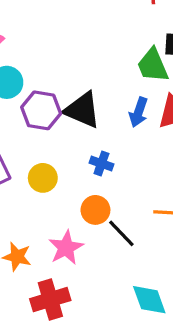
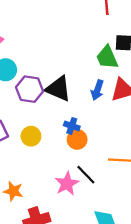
orange circle: (95, 210) -> (77, 139), moved
pink star: (66, 248) -> (67, 184), moved

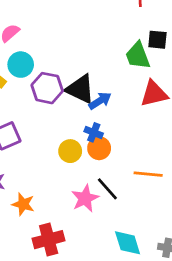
blue arrow: (97, 90) -> (100, 101), moved, turned -144
yellow circle: (31, 136) -> (70, 151), moved

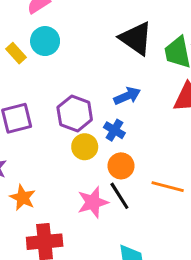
purple hexagon: (47, 88) -> (75, 114), moved
black triangle: (80, 89) -> (136, 38), moved
orange circle: (99, 148) -> (121, 166), moved

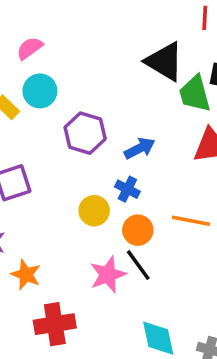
black triangle: (136, 38) -> (164, 62), moved
purple hexagon: (75, 114) -> (85, 133), moved
orange line: (168, 187) -> (191, 221), moved

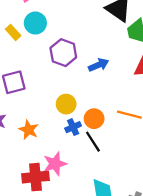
blue cross: (127, 189) -> (73, 127), moved, turned 35
orange star: (26, 275) -> (29, 130), moved
pink star: (108, 275) -> (55, 164), moved

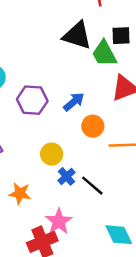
orange circle: (94, 119) -> (93, 126), moved

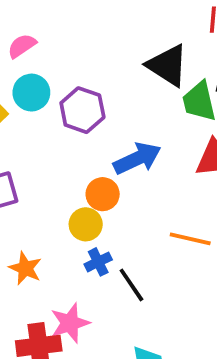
purple hexagon: (32, 100) -> (82, 110), moved
blue arrow: (74, 102) -> (137, 158), size x1.4
orange circle: (93, 126) -> (103, 194), moved

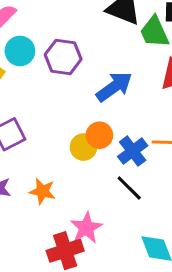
orange circle: (103, 194) -> (99, 135), moved
blue cross: (98, 262) -> (133, 151), moved, size x1.4

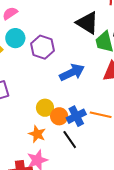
orange circle: (99, 135) -> (59, 116), moved
orange star: (42, 191) -> (37, 134), moved

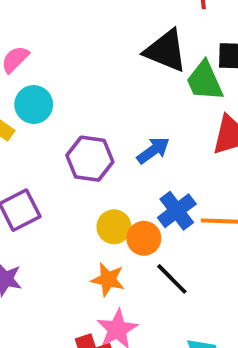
purple hexagon: (43, 47) -> (90, 159), moved
blue arrow: (72, 72) -> (153, 150), size x0.7
blue cross: (76, 116) -> (177, 211), moved

